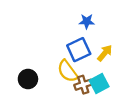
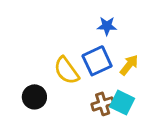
yellow semicircle: (67, 71) -> (66, 71), moved
cyan square: (99, 84) -> (122, 103), turned -36

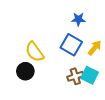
blue square: (97, 61) -> (71, 45), turned -35
yellow semicircle: (66, 71) -> (35, 52), moved

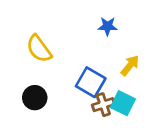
blue square: (71, 45) -> (91, 82), moved
yellow semicircle: (35, 52) -> (39, 49), moved

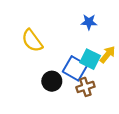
black circle: (35, 98) -> (52, 81), moved
cyan square: (123, 103) -> (90, 59), moved

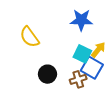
blue star: (89, 22) -> (81, 20), size x1.5
blue square: (75, 68) -> (92, 68), moved

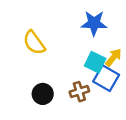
black circle: (47, 74) -> (43, 94), moved
brown cross: (78, 79) -> (79, 92), moved

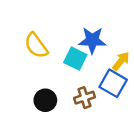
blue star: (94, 23) -> (92, 40), moved
cyan square: (95, 62) -> (75, 59), moved

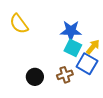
yellow semicircle: (36, 46) -> (19, 24), moved
cyan square: (75, 59) -> (73, 48), moved

